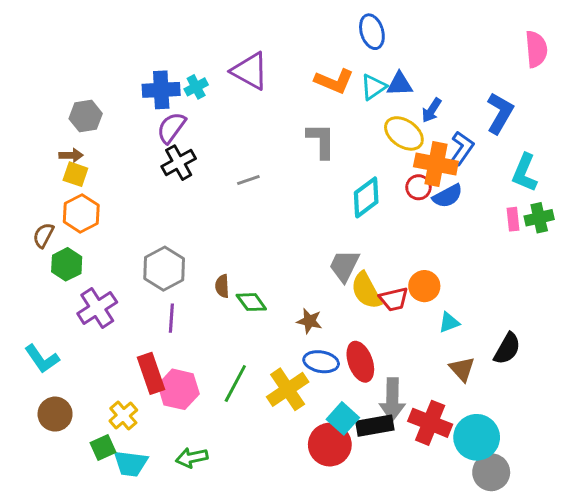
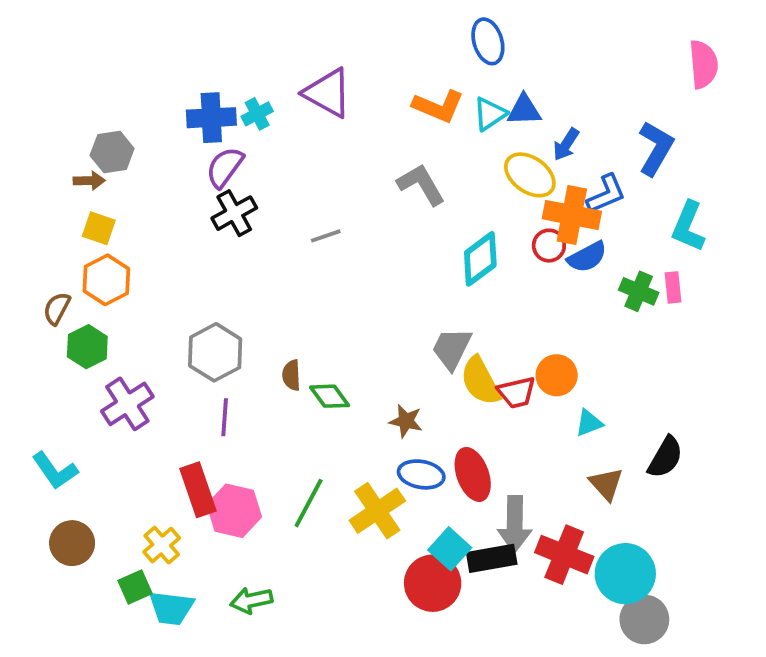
gray L-shape: (321, 141) -> (421, 184), turned -30
blue L-shape: (462, 148) -> (606, 194), turned 32
brown arrow: (71, 155) -> (89, 181), moved
green cross: (539, 218) -> (639, 291), moved, turned 36

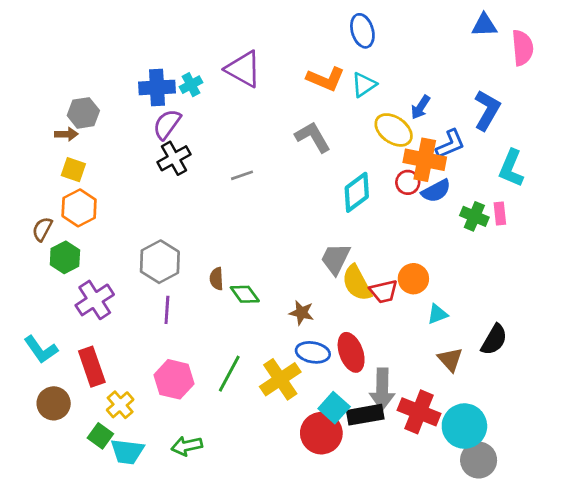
blue triangle: (524, 110) -> (484, 25), moved
red rectangle: (198, 490) -> (92, 367), moved
green square: (135, 587) -> (100, 436), turned -30

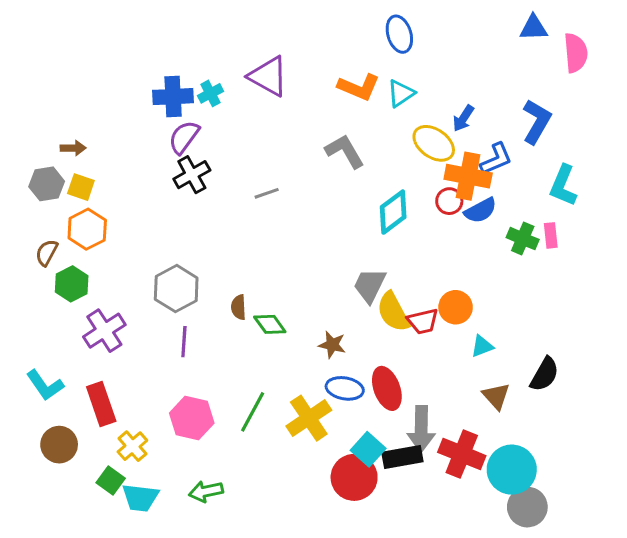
gray hexagon: (83, 113) -> (47, 184), moved

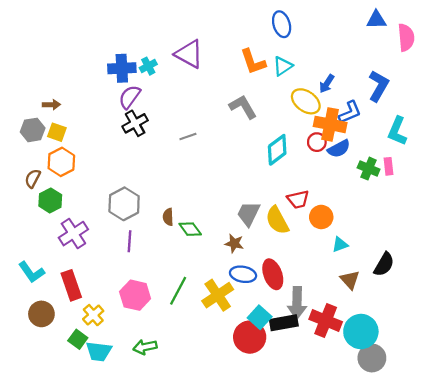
orange L-shape: (359, 87) -> (253, 62), turned 48
gray trapezoid: (370, 285) -> (249, 214), moved
red trapezoid: (423, 321) -> (298, 199), moved

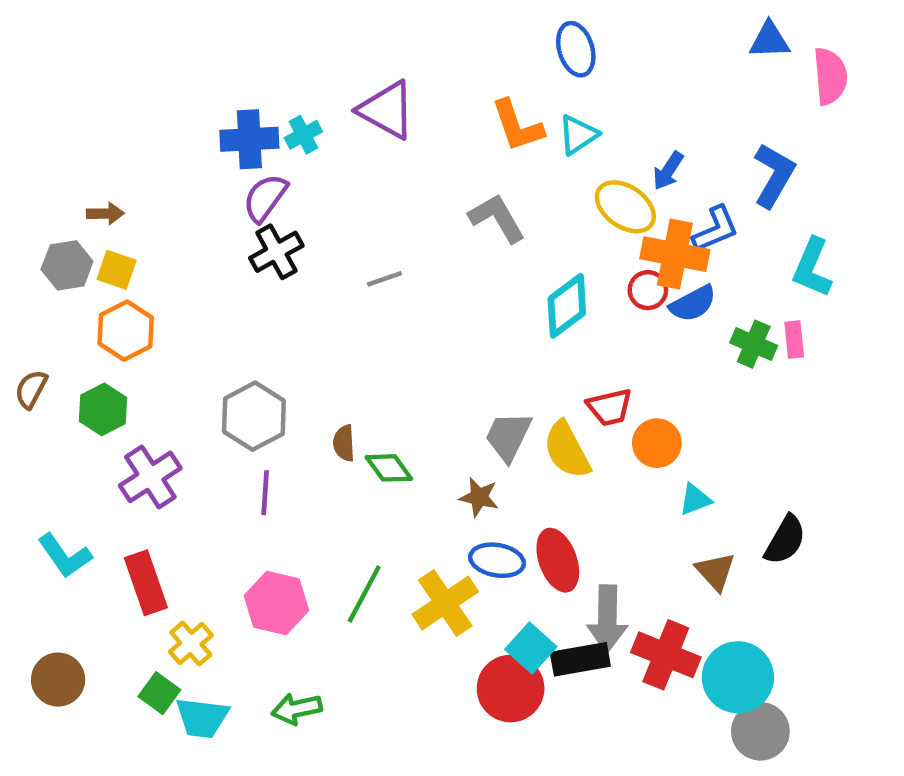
brown semicircle: (33, 178) -> (31, 389), moved
brown circle: (41, 314) -> (58, 680), moved

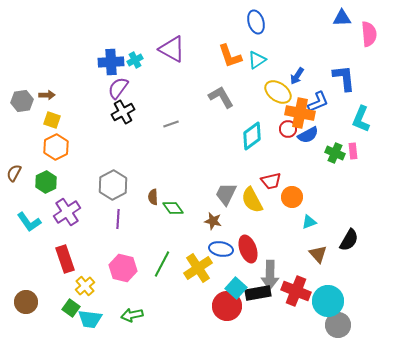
blue L-shape: (774, 175) -> (344, 78), turned -36
gray hexagon: (67, 265) -> (22, 101), moved
cyan L-shape: (65, 556) -> (29, 222), moved

